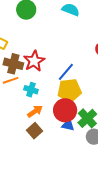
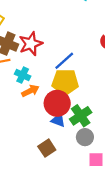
orange arrow: (35, 111) -> (30, 91), moved
brown square: (34, 131) -> (47, 148), moved

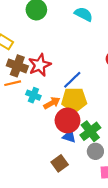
orange arrow: (30, 91) -> (52, 103), moved

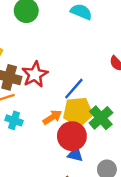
cyan cross: (33, 95) -> (14, 120), moved
green cross: (90, 131) -> (101, 118), moved

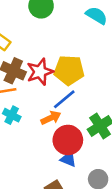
blue line: (74, 89) -> (64, 99), moved
yellow pentagon: (78, 112) -> (69, 70), moved

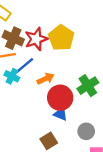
yellow pentagon: (69, 70) -> (61, 38), turned 30
blue line: (64, 99) -> (24, 66), moved

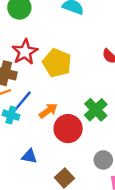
red star: (36, 39) -> (25, 52), moved
blue triangle: (61, 114) -> (29, 156), moved

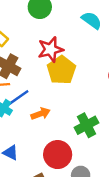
red star: (25, 52) -> (51, 49), moved
red circle: (68, 129) -> (58, 155), moved

